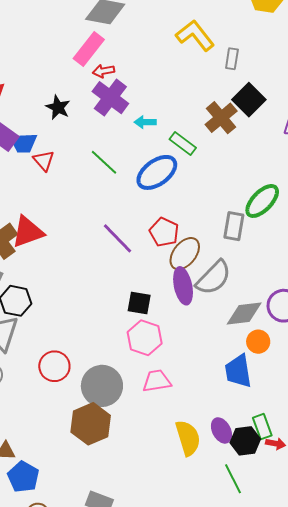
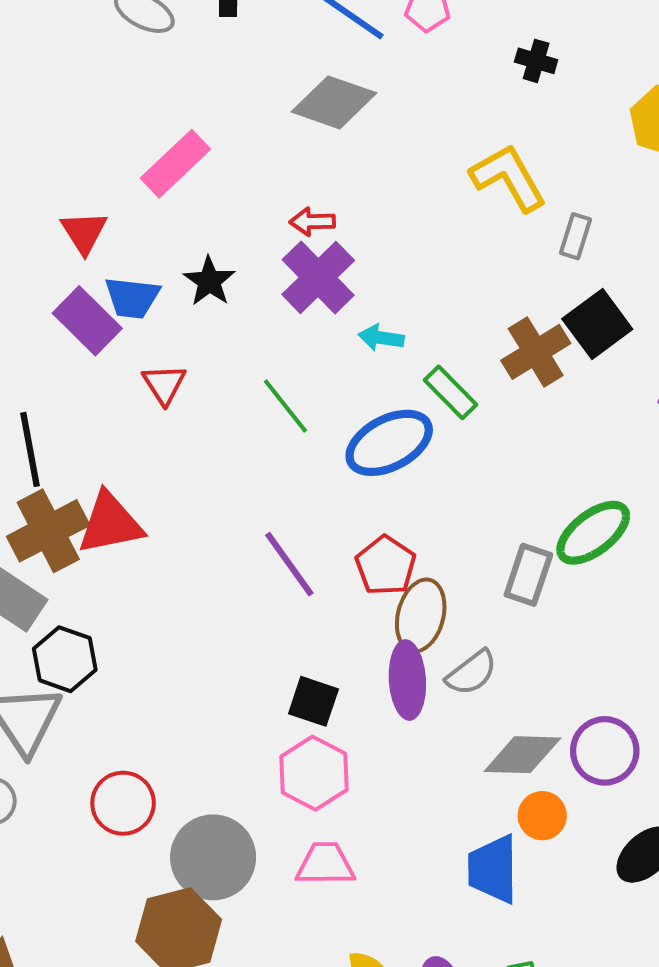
pink rectangle: (89, 49) -> (175, 164), moved
blue trapezoid: (23, 143) -> (132, 298), moved
brown ellipse: (185, 254) -> (421, 615), turned -32
gray semicircle: (214, 278) -> (471, 673), size x0.7

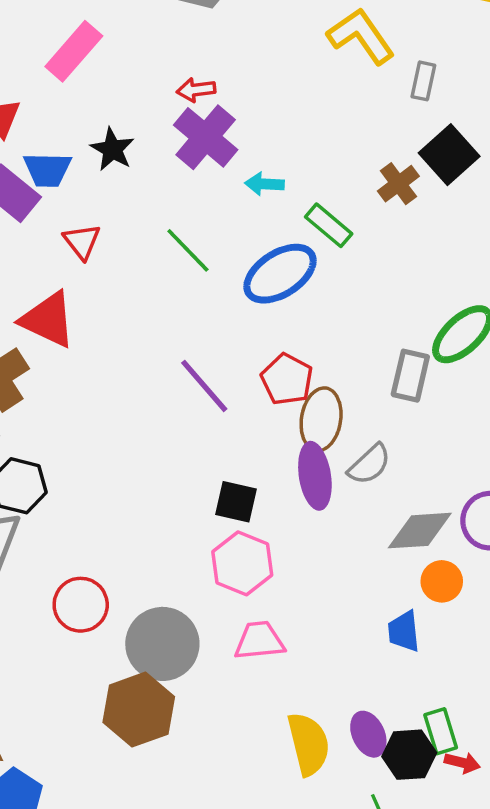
brown cross: (536, 352) -> (398, 184), size x0.7
red triangle: (110, 523) -> (48, 320), moved, turned 42
blue trapezoid: (493, 869) -> (404, 631), size x0.7

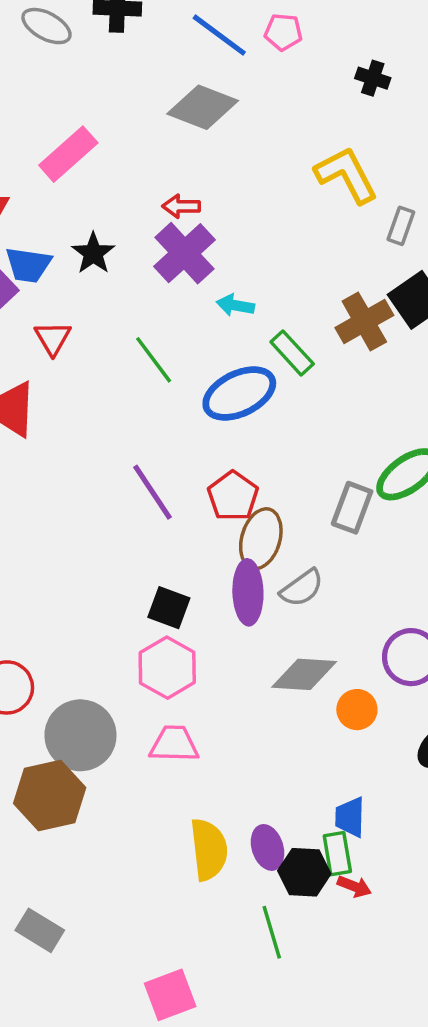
brown cross: (398, 184) -> (364, 321), size x1.4
gray diamond: (420, 531) -> (304, 674), moved
blue trapezoid: (404, 631) -> (350, 817), moved

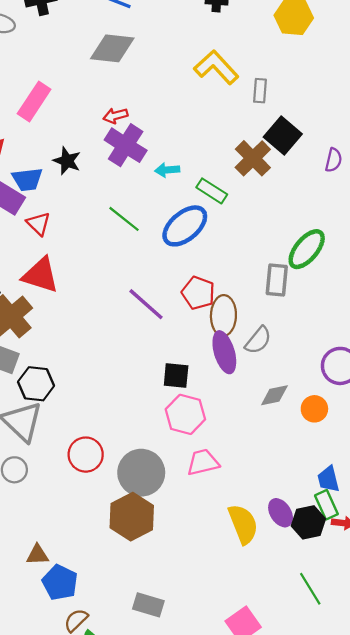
red triangle: (53, 338) -> (39, 224), moved
gray diamond: (304, 674) -> (274, 395), size x0.7
green line: (272, 932) -> (310, 589), moved

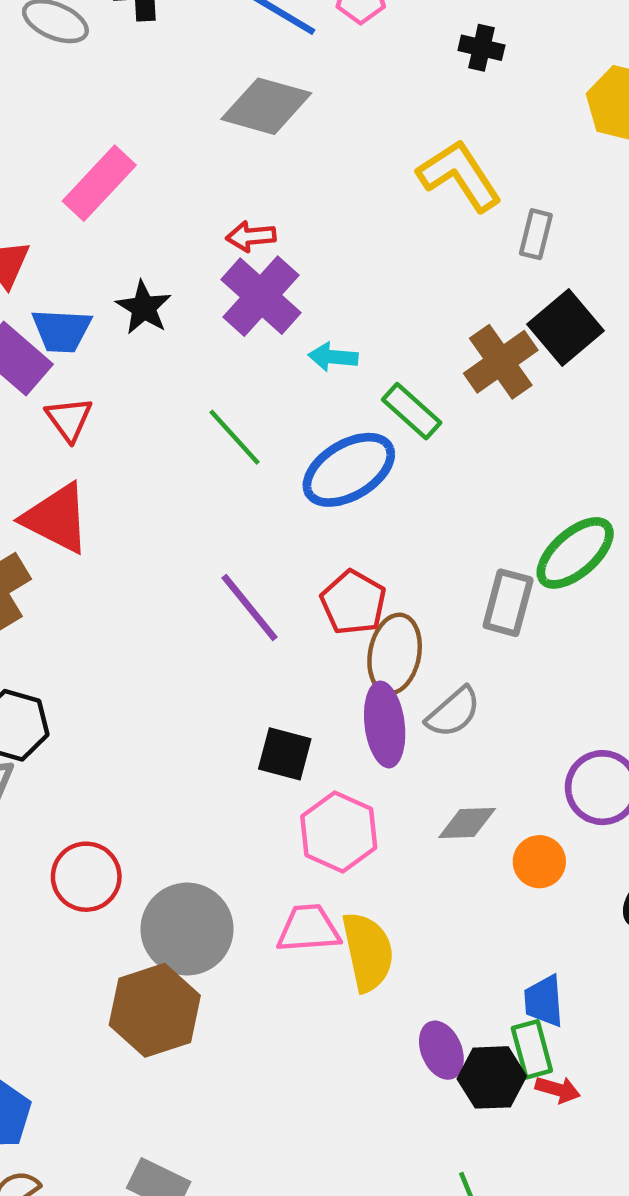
pink hexagon: (185, 414) -> (339, 832), moved
yellow semicircle: (243, 524) -> (368, 952), moved

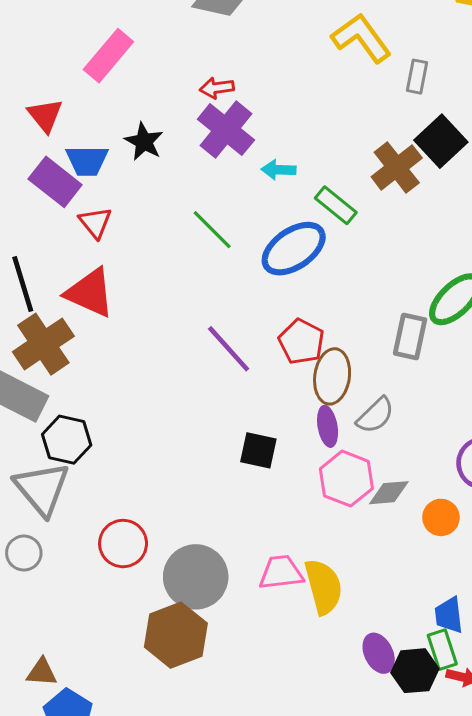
purple ellipse: (385, 724) -> (328, 426), size x0.7
pink hexagon: (339, 832) -> (346, 479), moved

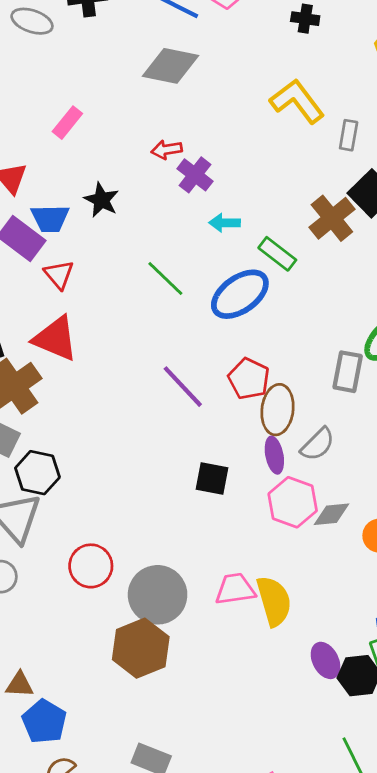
pink rectangle: (108, 56) -> (67, 123), size x0.7
purple cross: (226, 130) -> (195, 175), moved, size x0.7

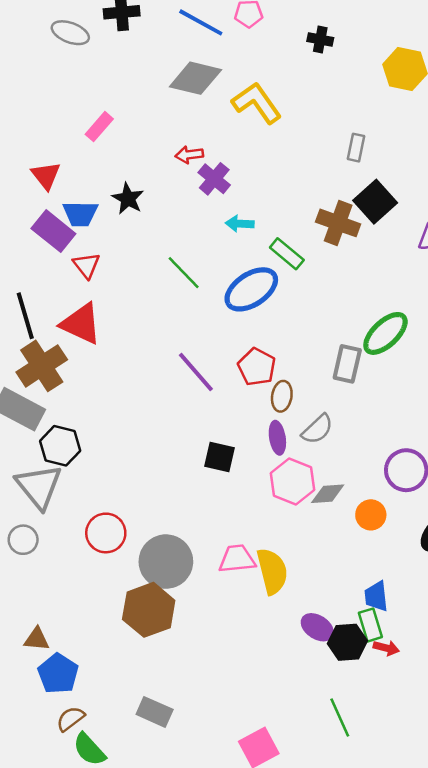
yellow L-shape: (297, 101) -> (257, 103), moved
brown cross: (332, 218) -> (338, 223), turned -33
brown ellipse: (277, 410) -> (282, 396), size x0.7
purple ellipse: (326, 660) -> (317, 627), turned -32

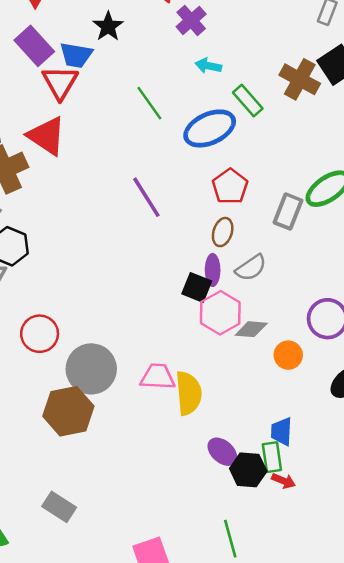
blue trapezoid: (80, 214) -> (76, 55), moved
red triangle: (86, 265) -> (60, 82), size x1.4
red pentagon: (257, 367) -> (230, 186), moved
black square: (220, 457) -> (197, 287), moved

